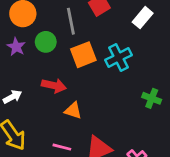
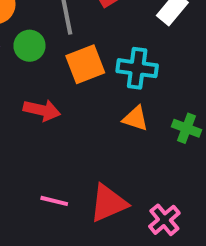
cyan cross: (118, 58) -> (137, 68), turned 35
orange triangle: (73, 111) -> (135, 118), moved

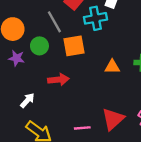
orange square: (85, 64) -> (74, 46), turned 30
cyan cross: (137, 68) -> (96, 18), moved

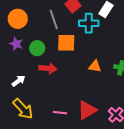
green circle: (39, 46) -> (37, 48), moved

